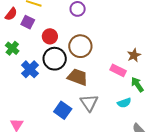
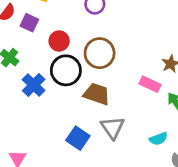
cyan semicircle: (124, 103) -> (158, 139), moved

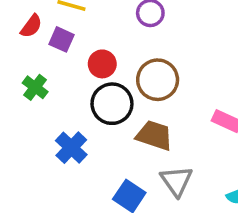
blue cross: (34, 85) -> (71, 148), moved

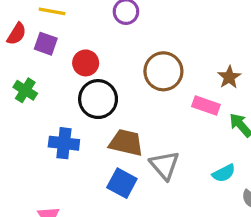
brown circle: (158, 80) -> (163, 71), moved
brown trapezoid: (154, 135) -> (126, 143), moved
blue cross: (71, 148) -> (64, 143), turned -32

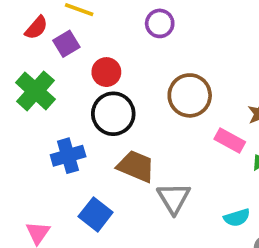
purple square: (46, 44) -> (66, 44), turned 30
green cross: (25, 90) -> (35, 91), size x1.5
blue cross: (64, 143) -> (68, 156), turned -32
blue square: (122, 183) -> (96, 214), moved

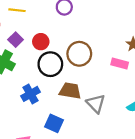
purple square: (66, 44) -> (16, 40), moved
brown circle: (190, 95) -> (79, 54), moved

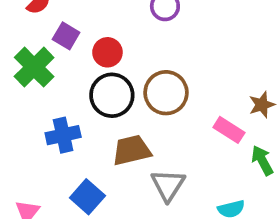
purple square: (16, 40) -> (66, 36), turned -32
brown trapezoid: (70, 91) -> (132, 150), turned -40

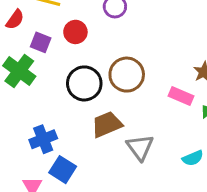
red circle: (107, 52) -> (75, 32), moved
blue cross: (63, 135) -> (43, 139), moved
blue square: (87, 197) -> (63, 170), moved

